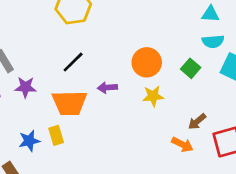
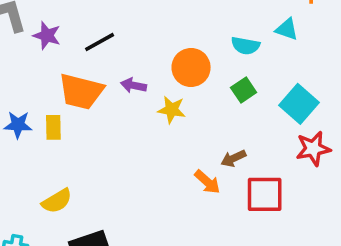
cyan semicircle: (213, 41) -> (245, 46), moved
purple star: (25, 87) -> (47, 36), moved
yellow star: (153, 96) -> (172, 110), moved

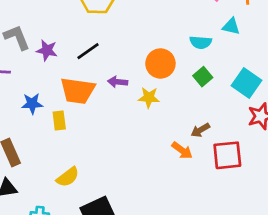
blue star: (18, 125) -> (32, 104), moved

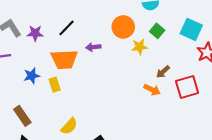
yellow star: (149, 98) -> (139, 47), moved

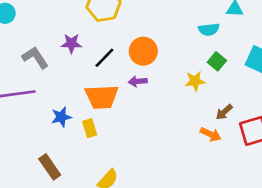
orange circle: (123, 27) -> (143, 51), moved
purple star: (35, 33) -> (71, 43), moved

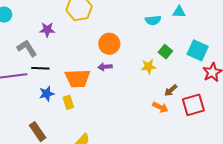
cyan semicircle: (209, 29) -> (153, 20), moved
purple star: (71, 43) -> (47, 30), moved
black line: (104, 58) -> (40, 68), moved, turned 48

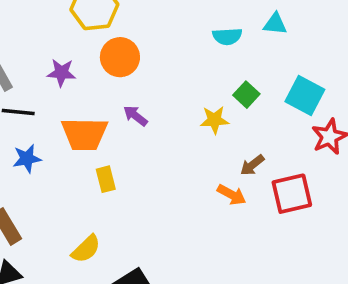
purple star: (47, 30) -> (61, 73), moved
orange circle: (109, 44) -> (120, 57), moved
purple arrow: (105, 67) -> (135, 116), turned 40
yellow rectangle: (68, 102) -> (106, 179), moved

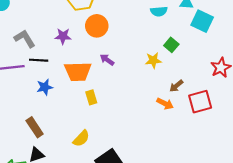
cyan square: (305, 95) -> (202, 21), moved

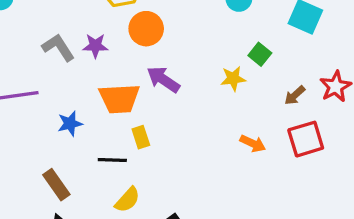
gray L-shape: (25, 39) -> (58, 47), moved
black line: (39, 60) -> (112, 160), moved
purple arrow: (107, 60) -> (163, 79), size x1.5
brown arrow: (176, 86) -> (295, 95), moved

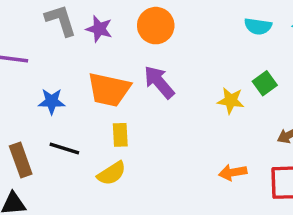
orange arrow: (253, 143) -> (233, 172), turned 130
black line: (112, 160) -> (64, 149), moved
yellow semicircle: (127, 200) -> (112, 173), moved

